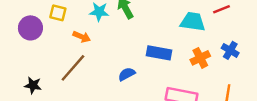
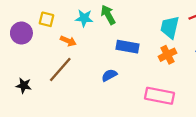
cyan trapezoid: (193, 22) -> (170, 27), turned -85
blue rectangle: (159, 53) -> (128, 47), moved
orange cross: (200, 58) -> (167, 55), moved

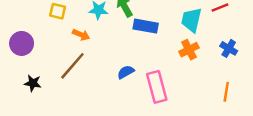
purple circle: (21, 33) -> (22, 43), moved
blue rectangle: (128, 47) -> (146, 26), moved
pink rectangle: (159, 96) -> (157, 87), moved, turned 64

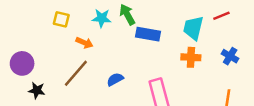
purple circle: (22, 43) -> (22, 63), moved
orange cross: (189, 50) -> (191, 57), turned 30
blue semicircle: (126, 72) -> (115, 79), moved

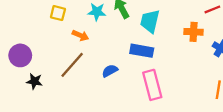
cyan trapezoid: (193, 28) -> (150, 21), moved
blue rectangle: (148, 34) -> (142, 51), moved
orange cross: (191, 57) -> (194, 32), moved

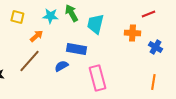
orange arrow: (80, 35) -> (36, 36), turned -64
blue rectangle: (142, 51) -> (76, 49), moved

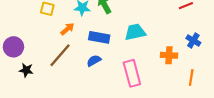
cyan trapezoid: (95, 24) -> (135, 32), moved, turned 65
orange cross: (132, 33) -> (169, 55), moved
blue rectangle: (76, 49) -> (99, 37), moved

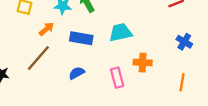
orange cross: (169, 55) -> (143, 63), moved
blue semicircle: (94, 61) -> (77, 73), moved
pink rectangle: (132, 73) -> (117, 78), size x0.7

